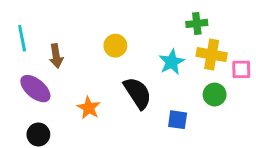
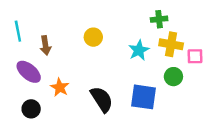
black semicircle: (138, 93) -> (102, 99), moved
orange star: (89, 108) -> (60, 87), moved
blue square: (178, 120) -> (144, 97), size x1.6

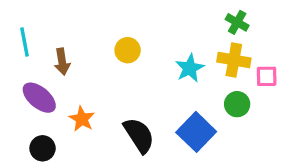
green cross: (159, 19) -> (237, 22), moved, turned 35
blue square: (144, 97) -> (196, 132), turned 36

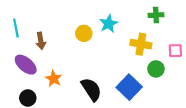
green cross: (237, 22) -> (156, 15), turned -32
yellow cross: (234, 60) -> (141, 44), moved
cyan star: (190, 68) -> (109, 24), moved

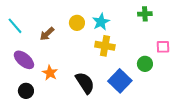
cyan line: (16, 28) -> (15, 26), turned -30
yellow circle: (84, 33) -> (77, 23), moved
brown arrow: (41, 41) -> (47, 34), moved, turned 56
yellow cross: (141, 44) -> (105, 46), moved

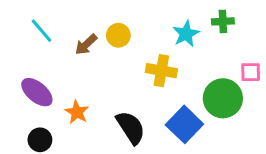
cyan star: (101, 22) -> (186, 34), moved
cyan line: (15, 26) -> (41, 31), moved
brown arrow: (47, 34) -> (86, 44), moved
green circle: (145, 64) -> (223, 98), size x1.6

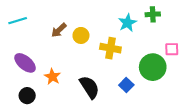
cyan line: (41, 31) -> (18, 21), moved, turned -66
yellow circle: (118, 35) -> (81, 35), moved
blue square: (184, 124) -> (126, 85), size x0.6

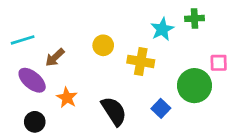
cyan line: (18, 21) -> (23, 40), moved
brown arrow: (59, 30) -> (55, 57), moved

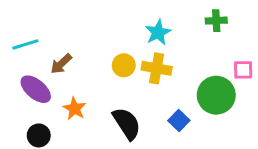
cyan star: (162, 29) -> (158, 33), moved
yellow circle: (103, 45) -> (124, 65), moved

